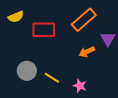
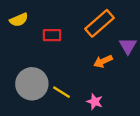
red rectangle: (44, 30) -> (52, 35), size x0.7
gray circle: (27, 71) -> (32, 84), size x1.4

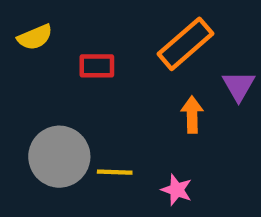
orange arrow: (103, 61) -> (192, 115), turned 114
yellow line: (62, 92) -> (115, 172), turned -30

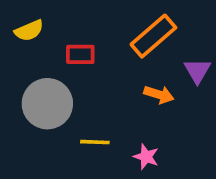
orange arrow: (192, 115) -> (159, 95), turned 108
gray circle: (59, 157) -> (47, 104), moved

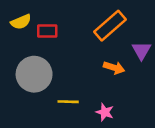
red rectangle: (80, 54) -> (47, 31), moved

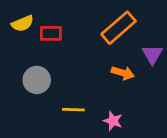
gray circle: (34, 74) -> (37, 80), size x0.7

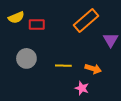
orange arrow: (123, 73) -> (93, 69), moved
yellow line: (73, 110) -> (63, 66), moved

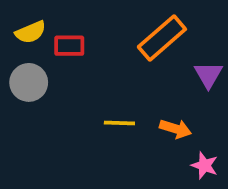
gray circle: (26, 58) -> (29, 82), moved
pink star: (82, 88) -> (204, 166), moved

